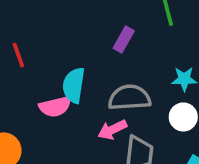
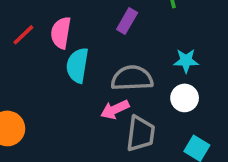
red line: (18, 55) -> (23, 35), turned 65
pink semicircle: (55, 107) -> (61, 33), moved, turned 112

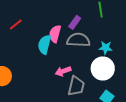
pink semicircle: (61, 33) -> (55, 34), moved
gray semicircle: (132, 78) -> (78, 40), moved
white circle: (185, 98) -> (103, 69), size x1.5

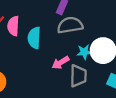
pink semicircle: (55, 34) -> (13, 26), moved
cyan star: (106, 48) -> (84, 52), moved

